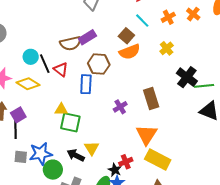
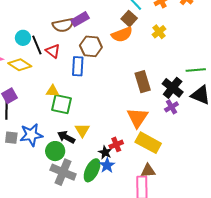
brown square: (126, 36) -> (129, 19), moved
black cross: (187, 77) -> (173, 88), moved
purple cross: (120, 107) -> (171, 107), moved
green circle: (53, 170) -> (55, 151), moved

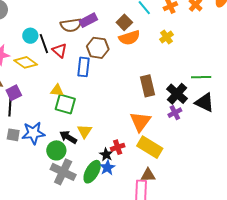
brown square: (129, 19) -> (124, 22), moved

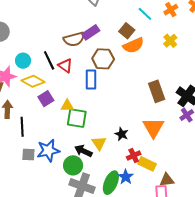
cyan circle: (30, 36) -> (23, 61), moved
purple square: (14, 93) -> (46, 99), moved
yellow rectangle: (150, 147) -> (147, 164), moved, size x0.7
black star: (106, 155) -> (122, 134), moved

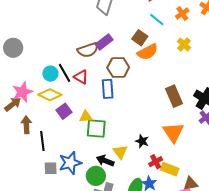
cyan circle: (23, 61) -> (50, 74), moved

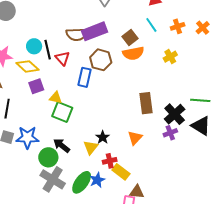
purple rectangle: (104, 42) -> (94, 31), size x1.4
orange triangle: (173, 132) -> (135, 138), size x0.7
yellow triangle: (120, 152) -> (91, 147), moved

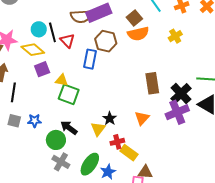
purple cross: (170, 133) -> (177, 112), size x1.6
blue star: (27, 137) -> (35, 121), size x0.6
gray cross: (53, 179) -> (61, 162), size x0.7
blue star: (97, 180) -> (108, 172), moved

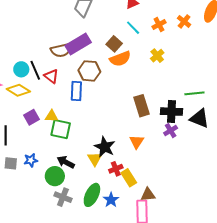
purple square: (42, 69) -> (32, 117), moved
black cross: (181, 94) -> (172, 112), turned -35
purple cross: (177, 112) -> (171, 131), size x0.6
black star: (110, 118) -> (105, 147), size x1.5
yellow rectangle: (129, 153) -> (129, 178), turned 30

